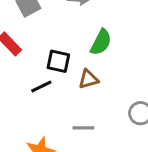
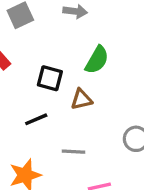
black line: (41, 87) -> (36, 119), moved

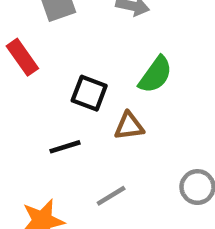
gray line: (74, 152) -> (111, 196), turned -40

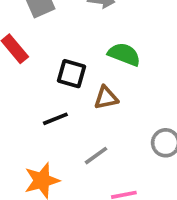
green semicircle: (155, 75) -> (124, 54), turned -100

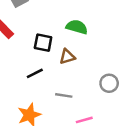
gray line: (96, 156) -> (64, 95), turned 49

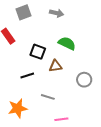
gray circle: (109, 83) -> (84, 80), moved

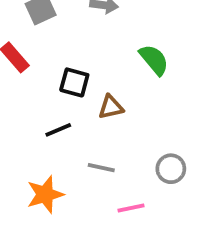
green semicircle: (67, 43) -> (154, 60), moved, turned 30
gray circle: (84, 80) -> (171, 169), moved

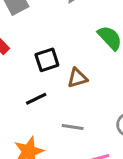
black square: (74, 82) -> (47, 60), turned -30

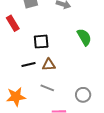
brown triangle: (77, 78) -> (49, 65), moved

